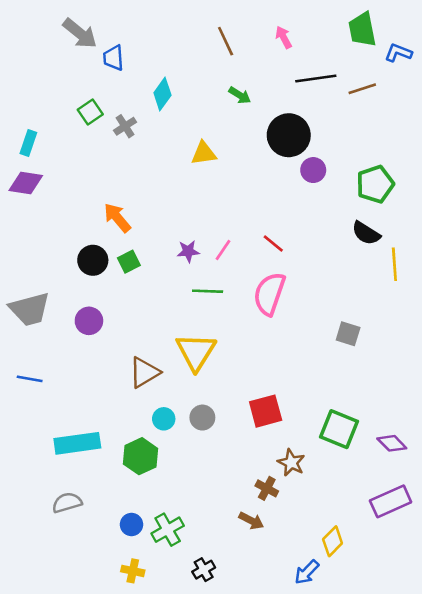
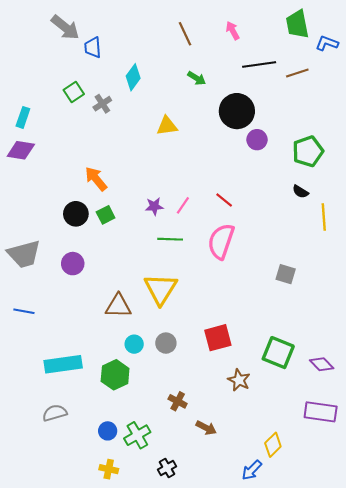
black semicircle: (366, 233) -> (300, 192), size x0.7
brown triangle: (144, 372) -> (118, 306), turned 32
brown cross: (267, 488) -> (178, 401), moved
purple rectangle: (391, 501) -> (321, 412), turned 32

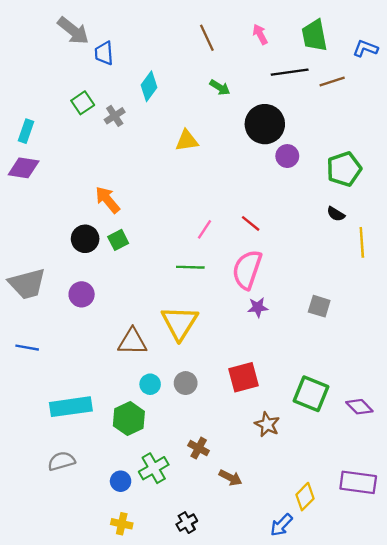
green trapezoid: (297, 24) -> (314, 35), moved
purple star: (154, 206) -> (258, 307), moved
purple rectangle: (321, 412) -> (358, 482), moved
green cross: (137, 435) -> (154, 468), moved

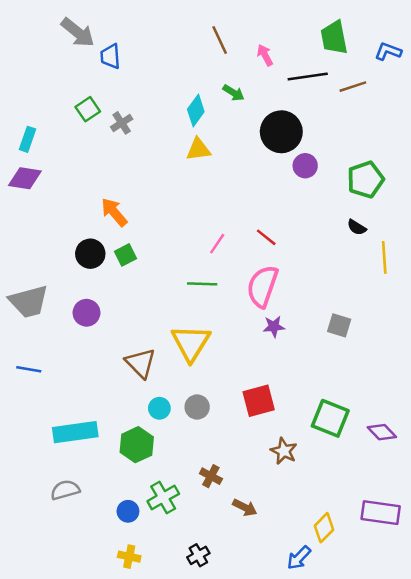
pink arrow: (260, 34) -> (265, 55), moved
cyan diamond: (149, 86) -> (196, 110), moved
brown triangle: (132, 342) -> (141, 363), turned 44

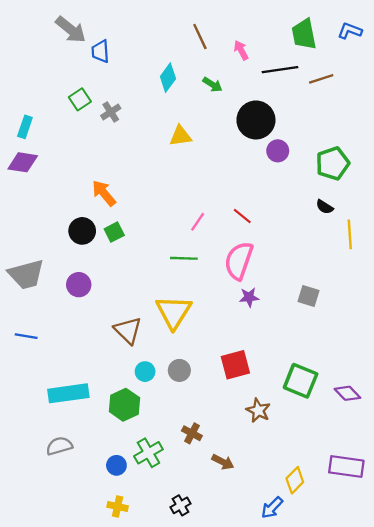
blue L-shape: (388, 51) -> (350, 31), moved
cyan diamond: (196, 110) -> (168, 78), moved

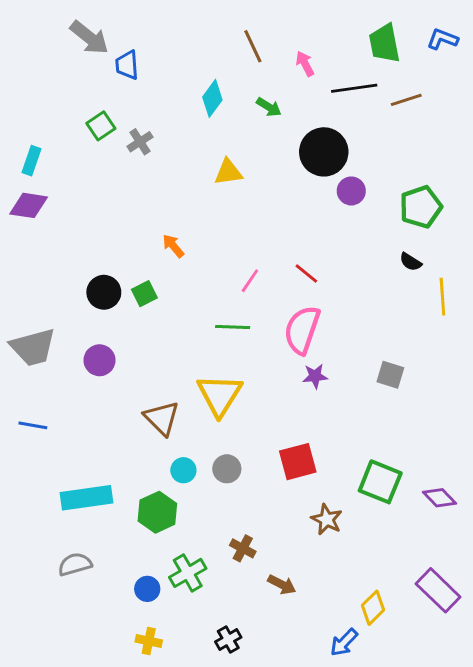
orange arrow: (104, 193) -> (173, 246), moved, size x0.7
purple rectangle: (346, 466) -> (438, 590), turned 36

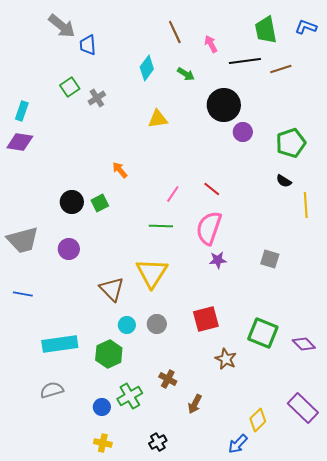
brown arrow: (282, 585) -> (195, 404), turned 90

